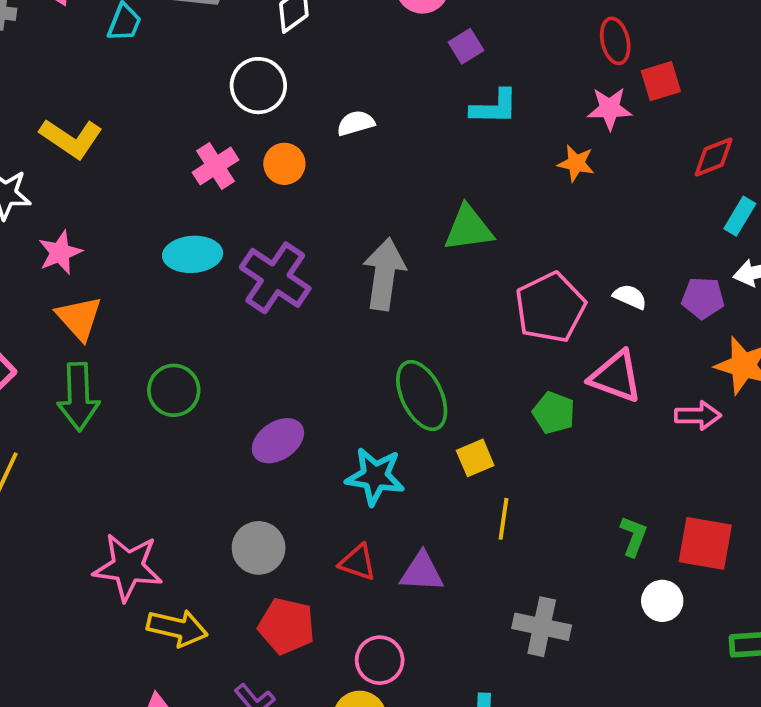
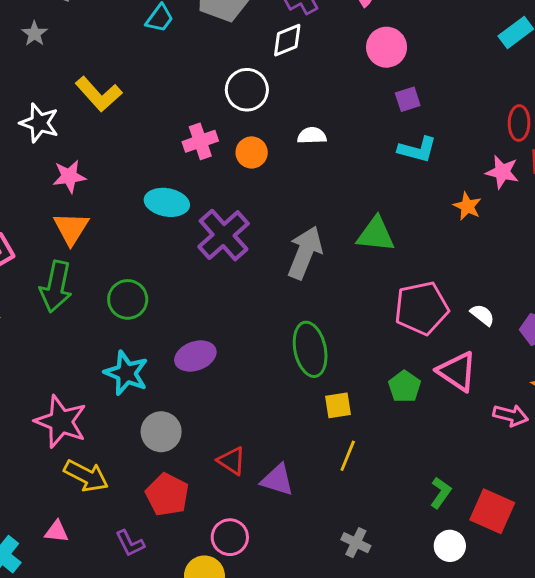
cyan star: (375, 476) -> (126, 373), moved
gray cross: (542, 627) -> (356, 543), size x0.7

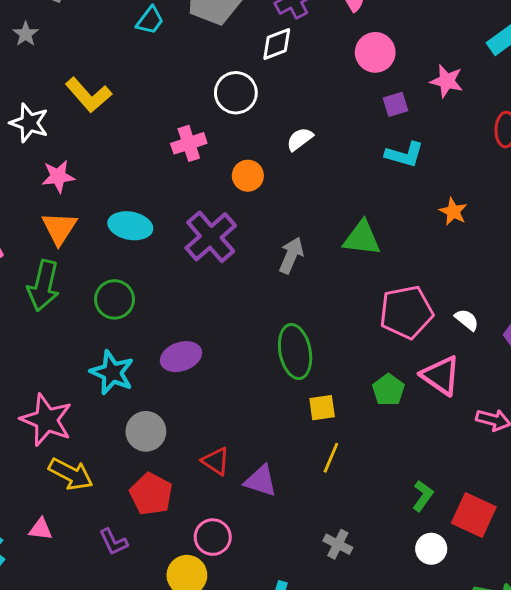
white semicircle: (312, 136) -> (300, 139), turned -36
orange circle: (252, 152) -> (248, 176), moved
pink star: (502, 172) -> (447, 81), moved
cyan ellipse: (167, 202) -> (130, 226), moved
gray arrow: (305, 253) -> (291, 255), size x0.7

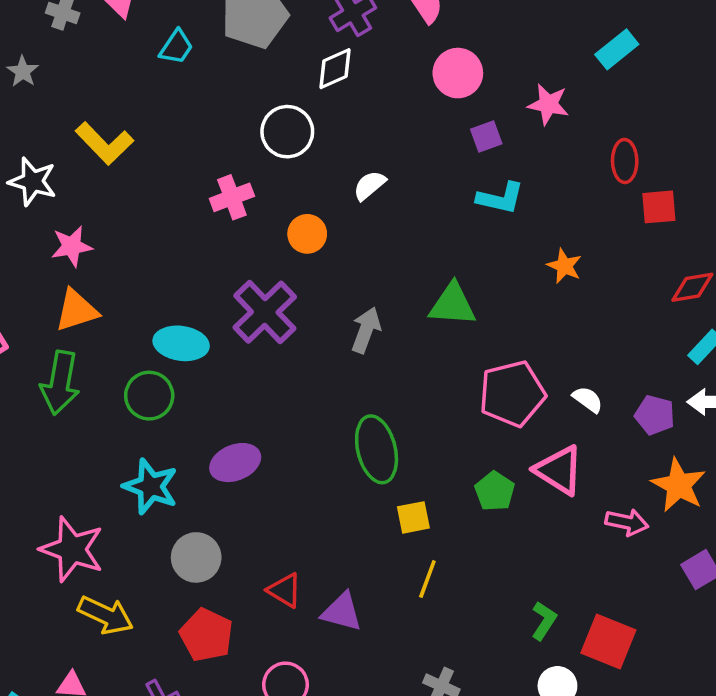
cyan ellipse: (130, 226) -> (181, 343), moved
orange triangle: (59, 228) -> (76, 310), turned 42

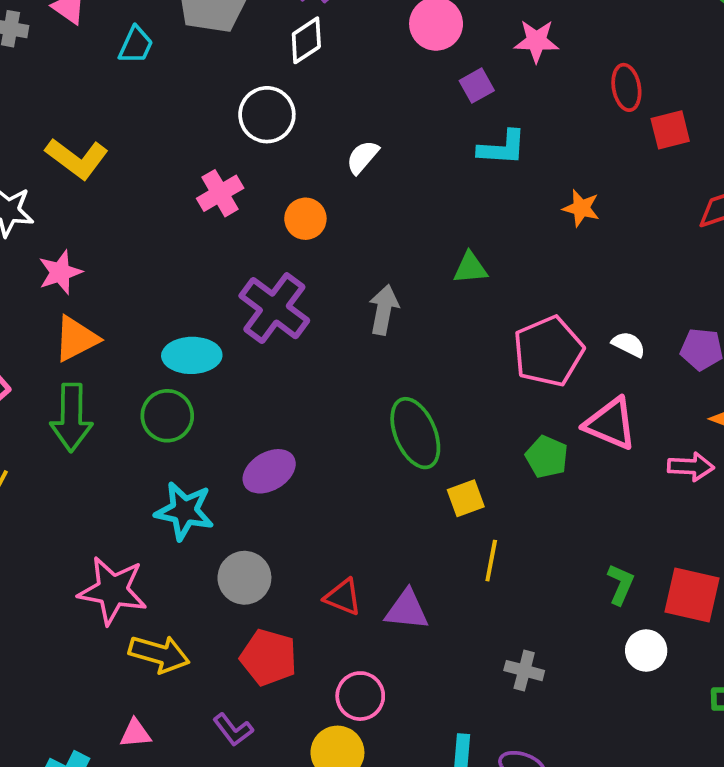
green triangle: (453, 305) -> (470, 268), size x0.7

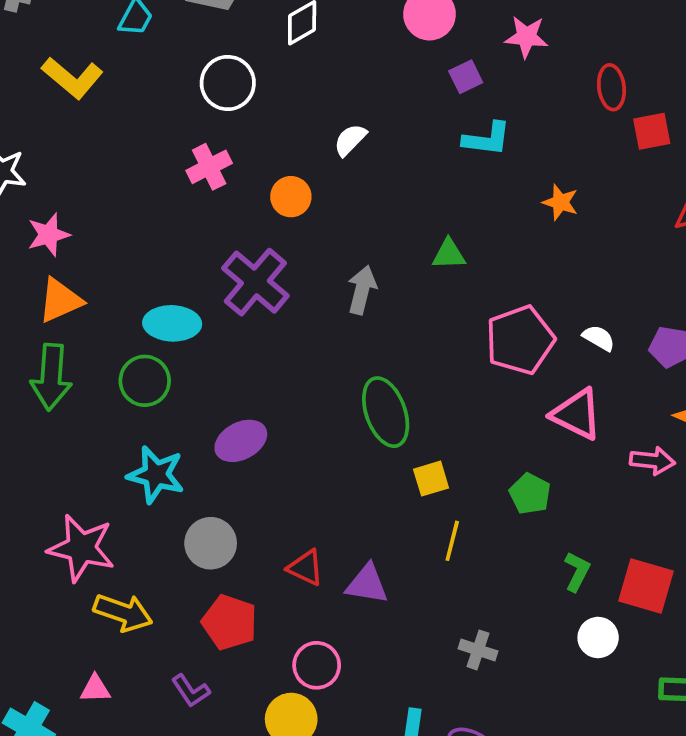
white circle: (267, 115) -> (228, 83), moved
yellow L-shape: (77, 158) -> (72, 78), moved
green pentagon: (547, 457) -> (530, 494), moved

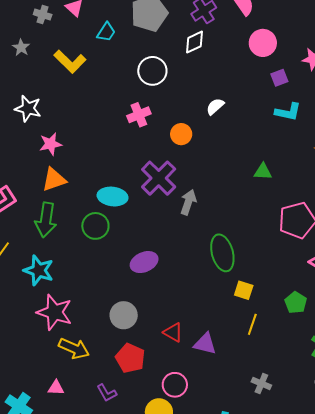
gray arrow: (362, 290) -> (188, 202), moved
cyan star: (156, 475) -> (39, 270), moved
yellow square: (431, 479) -> (244, 290), turned 30

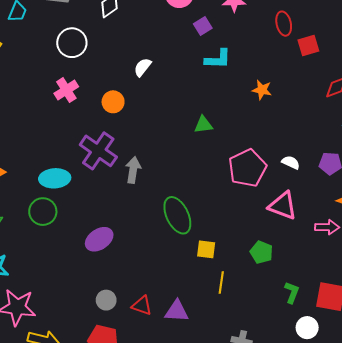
gray circle: (124, 315) -> (106, 300), moved, size x0.7

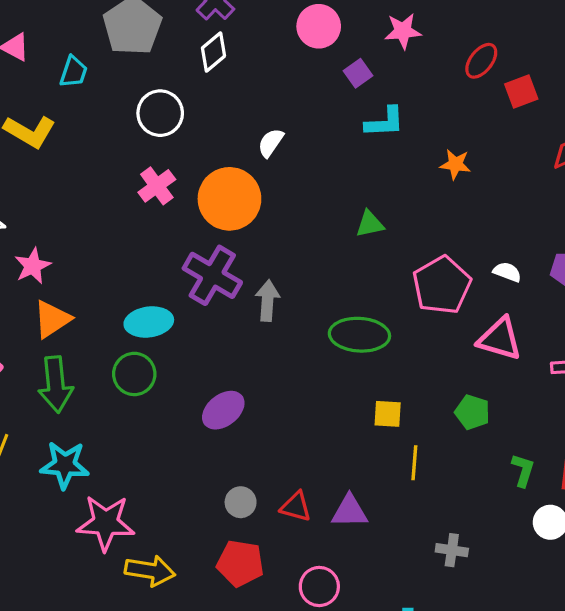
red ellipse: (284, 24) -> (481, 61), turned 55
orange circle: (113, 102) -> (229, 199), size x1.8
green ellipse: (177, 215) -> (359, 335), moved, turned -57

